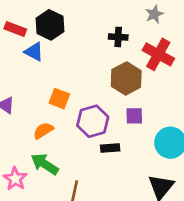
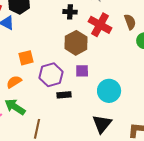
orange square: (59, 99) -> (26, 58), turned -35

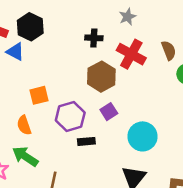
purple square: (82, 71) -> (109, 112), turned -32
orange semicircle: (14, 82) -> (24, 125), turned -77

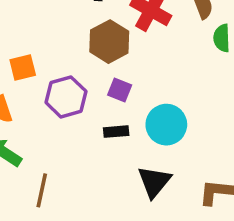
purple square: (109, 112) -> (120, 90), turned -35
black rectangle: (86, 141) -> (116, 132), moved

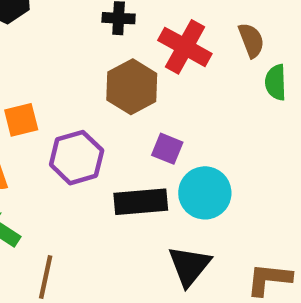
purple square: (120, 90) -> (167, 149), moved
black rectangle: (116, 132) -> (141, 202), size x1.6

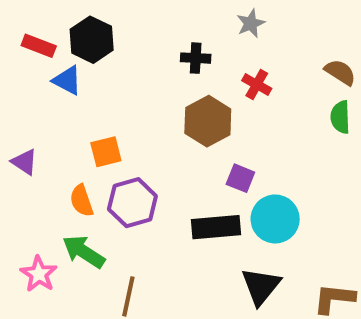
brown semicircle: (251, 40) -> (340, 72), moved, turned -36
red cross: (185, 47) -> (257, 84), size x0.6
purple hexagon: (77, 158) -> (132, 203), moved

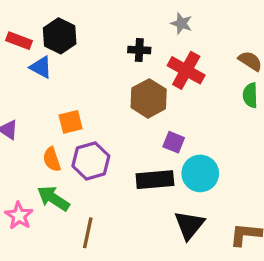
gray star: (251, 23) -> (181, 23), turned -30
red cross: (257, 84) -> (186, 70), size x1.6

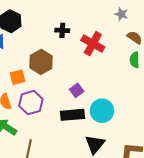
gray star: (181, 23) -> (121, 14), moved
brown hexagon: (149, 98) -> (41, 62), moved
purple square: (174, 142) -> (77, 90), moved, turned 32

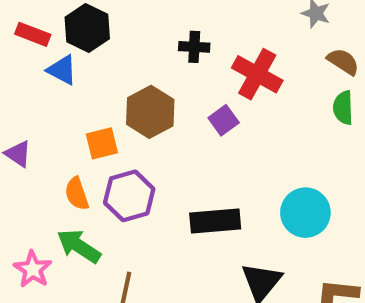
purple square: (77, 90) -> (224, 120), moved
cyan circle: (102, 111) -> (305, 213), moved

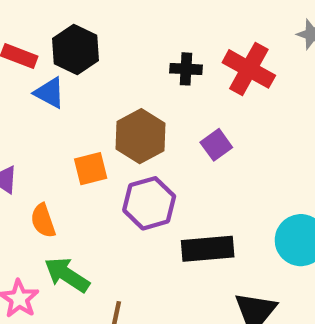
red cross: (257, 74) -> (249, 69), moved
orange semicircle: (77, 194) -> (43, 221), moved
purple hexagon: (129, 196) -> (149, 203), moved

